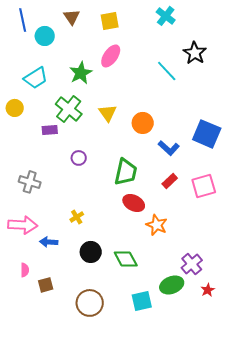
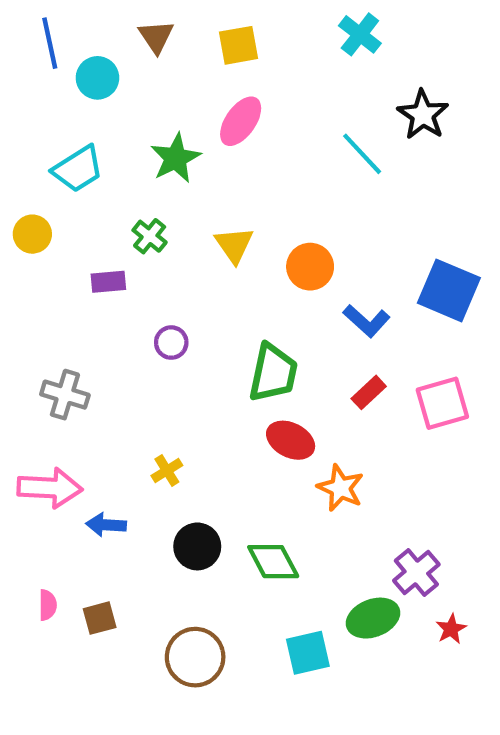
green cross: (69, 109) -> (150, 236), size x0.6
pink semicircle: (25, 270) -> (48, 605), moved

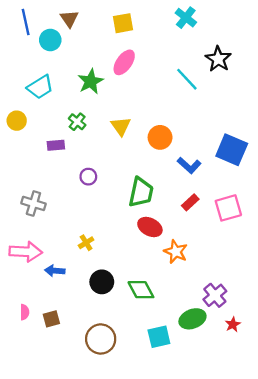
brown triangle: (156, 37) -> (69, 19), moved

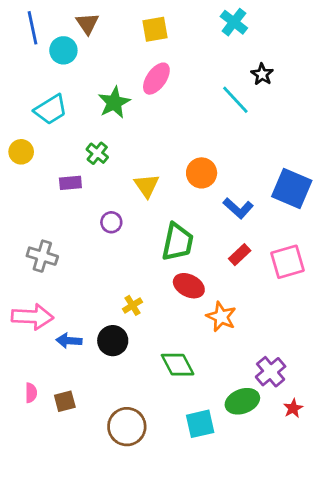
black star: (218, 59) -> (262, 74), moved, size x0.7
yellow triangle: (121, 126) -> (147, 186), moved
yellow cross: (86, 243) -> (132, 305), moved
black circle: (102, 282) -> (113, 341), moved

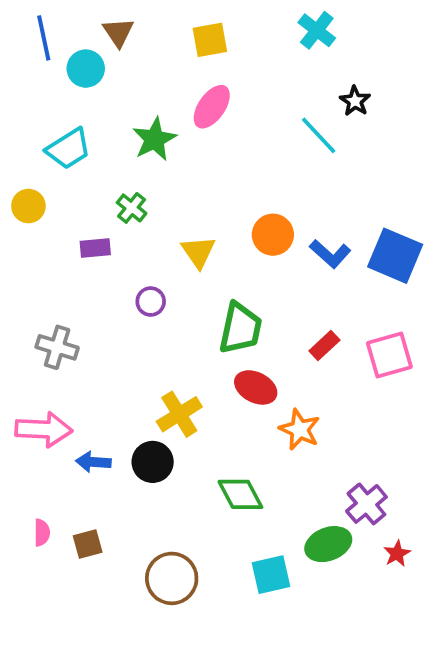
blue L-shape: (238, 208) -> (330, 254), moved
yellow cross: (132, 305) -> (179, 414), size x1.6

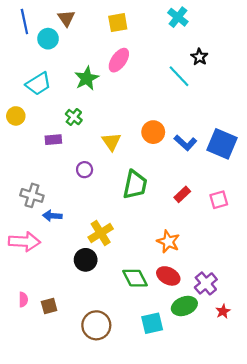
pink square: (389, 355) -> (219, 200), size x0.7
red ellipse: (256, 387) -> (168, 276), moved
blue arrow: (93, 462) -> (52, 216), moved

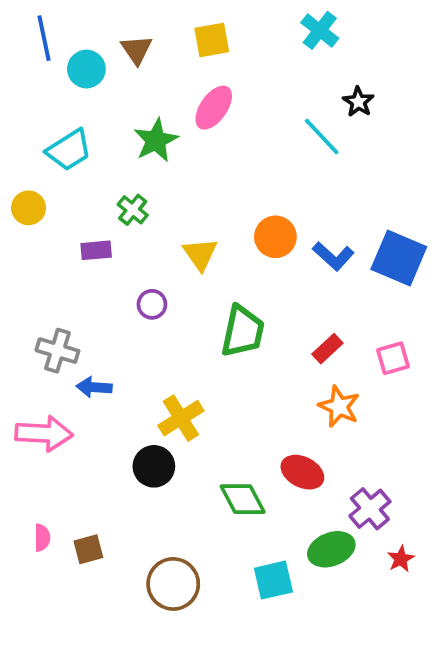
brown triangle: (66, 18) -> (137, 50), moved
orange star: (168, 242) -> (339, 407), moved
red ellipse: (168, 276) -> (302, 472), moved

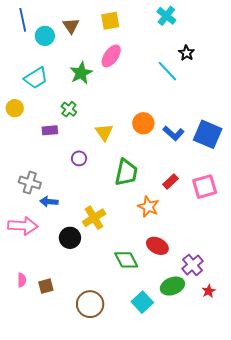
pink square: (393, 358) -> (205, 187), size x1.4
orange star: (339, 407) -> (148, 207), moved
black circle: (154, 466) -> (70, 238), moved
cyan square: (273, 580) -> (142, 302), turned -30

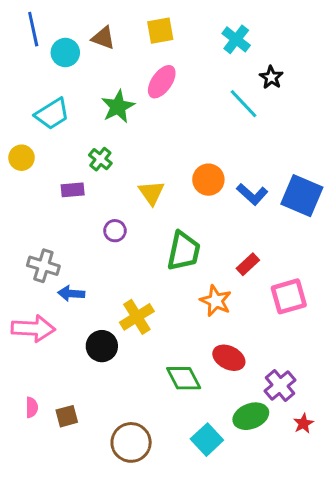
cyan cross: (166, 16) -> (236, 39), moved
brown triangle: (71, 26) -> (103, 38), turned -36
pink square: (205, 187) -> (289, 296), moved

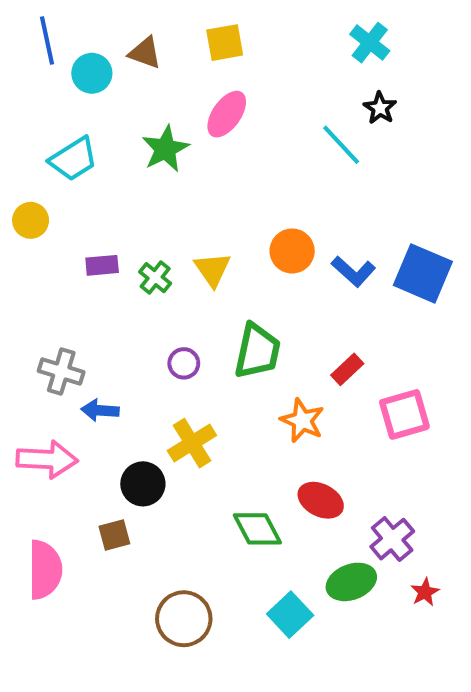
cyan cross: (236, 39) -> (370, 43), moved
green cross: (100, 159) -> (155, 278), moved
purple circle: (115, 231) -> (184, 363), moved
pink semicircle: (32, 407) -> (45, 570), size x2.0
brown square: (67, 416) -> (114, 535), moved

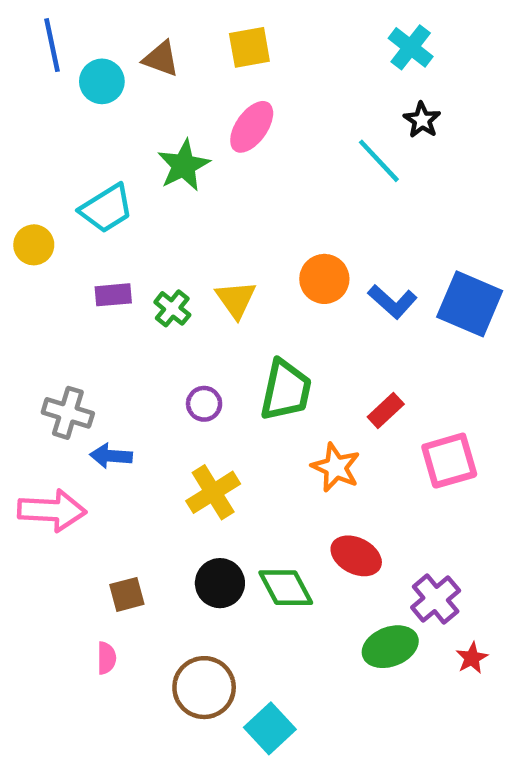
cyan trapezoid: (73, 159) -> (106, 209), moved
black circle: (143, 484) -> (220, 583), moved
pink semicircle: (45, 570) -> (106, 658), moved, size x0.5
cyan square: (290, 615) -> (270, 728), moved

